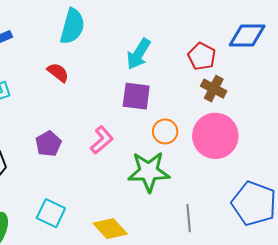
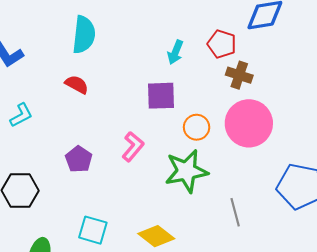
cyan arrow: (139, 54) -> (175, 52), moved, size x0.7

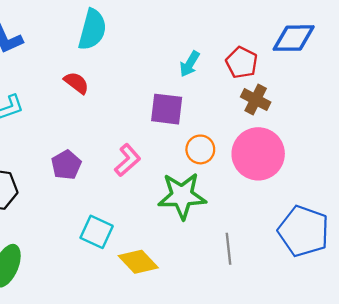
cyan square: (93, 230) -> (97, 232), moved

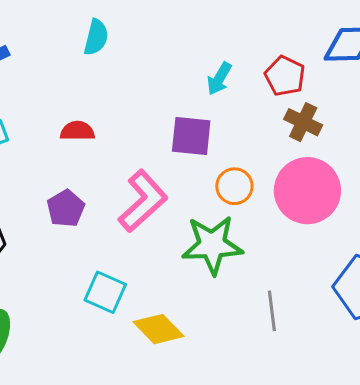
cyan semicircle: (92, 30) -> (96, 37), size x0.7
red semicircle: (76, 83) -> (77, 131), moved, turned -36
pink L-shape: (128, 160) -> (143, 201), size x1.5

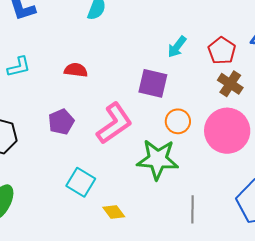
yellow diamond: (158, 329) -> (114, 212), size x0.7

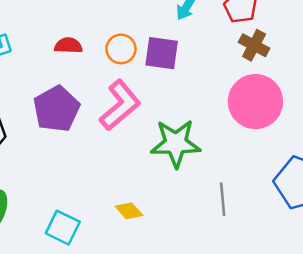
orange circle: (178, 121) -> (121, 49), moved
purple pentagon: (61, 122) -> (56, 109), size x1.5
cyan square: (81, 182) -> (63, 228), moved

